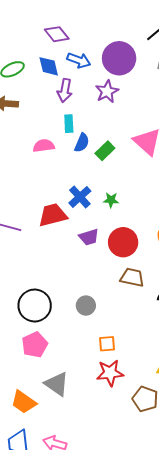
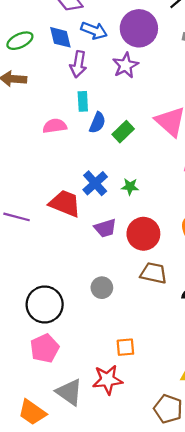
red trapezoid: (53, 215) -> (65, 203), turned 36
gray circle: (86, 306) -> (102, 288), moved
red star: (110, 373) -> (107, 380), moved

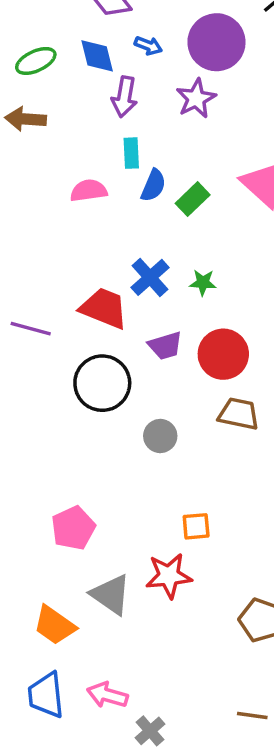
blue arrow: (94, 31) -> (148, 46), size x0.7
black circle: (45, 304) -> (102, 383), moved

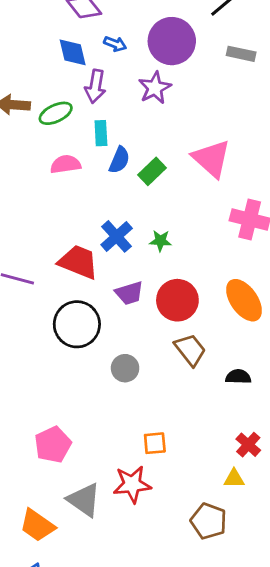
green ellipse: (36, 61) -> (56, 113), moved
brown trapezoid: (239, 414) -> (190, 350), turned 40

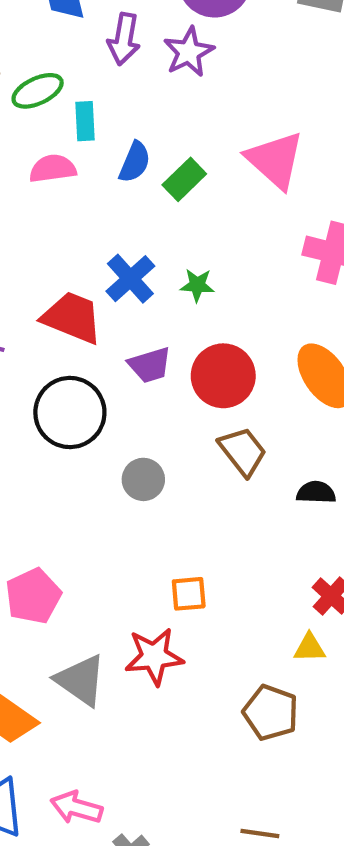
purple arrow: (95, 86) -> (124, 39), moved
cyan rectangle: (101, 133) -> (85, 121), moved

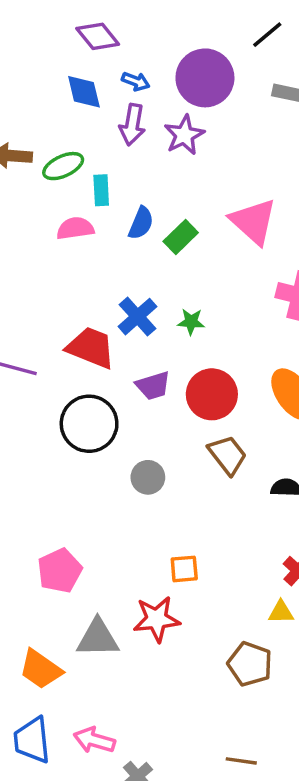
gray triangle: (81, 680) -> (98, 638), turned -36

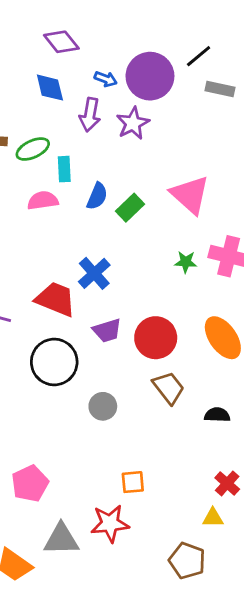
black line: (267, 35) -> (199, 56), moved
blue arrow: (136, 81) -> (106, 79), moved
green star: (191, 322) -> (186, 262), moved

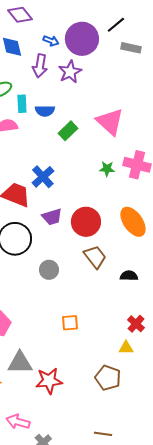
blue semicircle: (97, 196) -> (45, 111), moved, turned 66
red star: (110, 524) -> (49, 381), moved

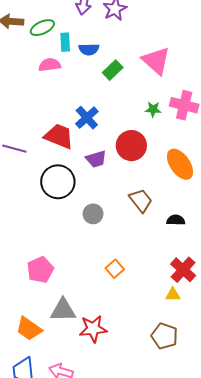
red circle: (86, 222) -> (131, 146), moved
orange square: (70, 323) -> (115, 269), turned -36
red cross: (136, 324) -> (183, 270), size x1.4
brown pentagon: (108, 378) -> (164, 336), moved

